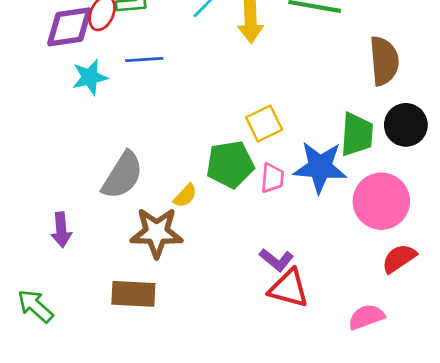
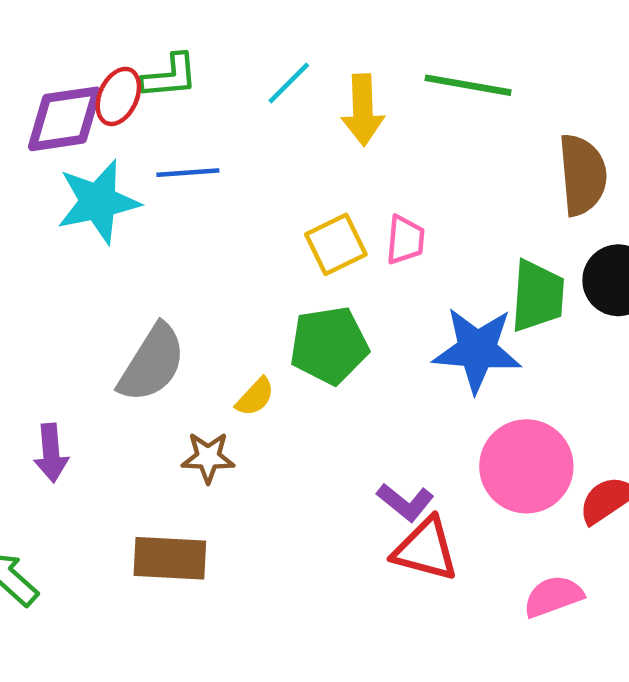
cyan star: (90, 77) -> (98, 202), size x1.4
yellow square: (264, 124) -> (336, 244), moved
pink trapezoid: (272, 178) -> (405, 240), moved
pink circle: (381, 201) -> (526, 466), moved
brown star: (157, 233) -> (208, 457), size x0.6

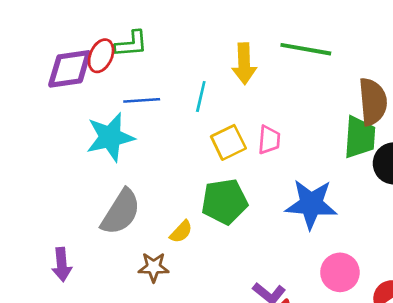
cyan line: (289, 83) -> (201, 96), moved, turned -32
cyan star: (98, 202) -> (110, 137), moved
green trapezoid: (538, 296) -> (360, 137), moved
pink circle: (526, 466) -> (340, 272), size x0.7

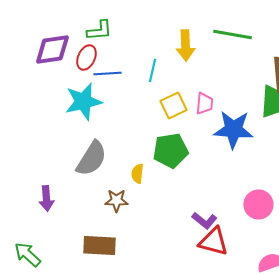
red ellipse: (101, 56) -> (86, 58), moved
blue star: (311, 204) -> (233, 130), moved
yellow semicircle: (181, 232) -> (137, 174), turned 144

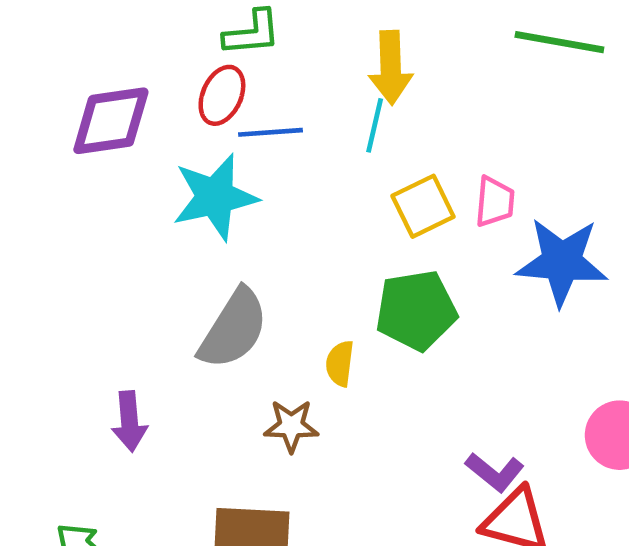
yellow arrow: (185, 46) -> (391, 68), moved
purple diamond: (52, 50) -> (111, 121), moved

